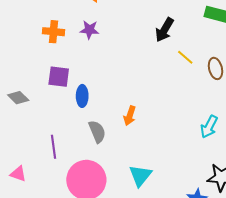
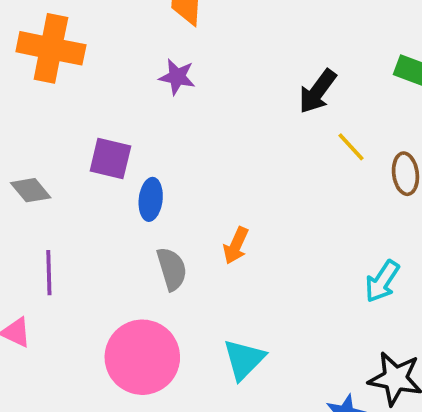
orange cross: (53, 32) -> (51, 48), moved, size x1.6
purple line: (53, 147) -> (49, 273), moved

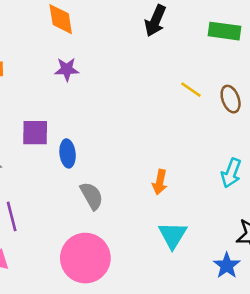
black arrow: (317, 91) -> (155, 21), moved
orange arrow: (236, 246) -> (160, 182), moved
cyan triangle: (244, 359) -> (173, 235), moved

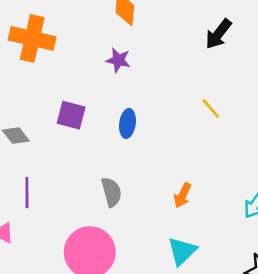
yellow line: (191, 90) -> (211, 109), moved
blue ellipse: (68, 153) -> (127, 123), moved

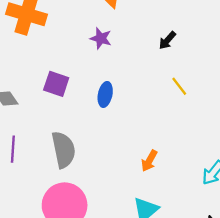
black arrow: (218, 34) -> (167, 40), moved, size x0.7
gray semicircle: (111, 192) -> (64, 150), moved, size x1.4

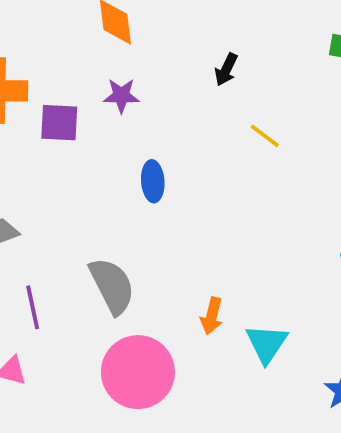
purple square: (56, 84) -> (59, 123), moved
orange arrow: (149, 161) -> (212, 316), moved

